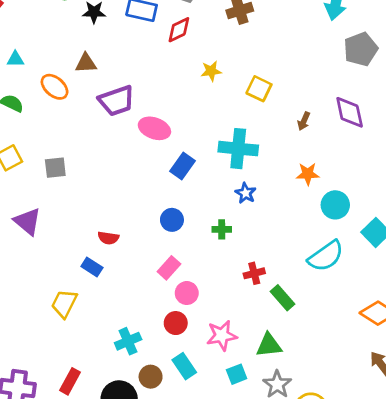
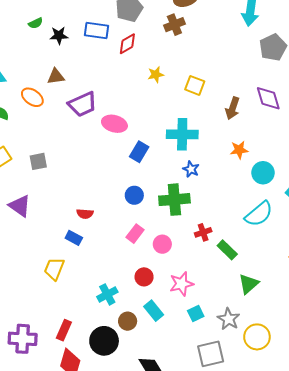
brown arrow: (304, 121) -> (233, 108), size x1.5
green cross: (222, 229) -> (174, 200), size x2.0
pink circle: (187, 293) -> (162, 244), moved
green triangle: (269, 345) -> (249, 284), moved, turned -30

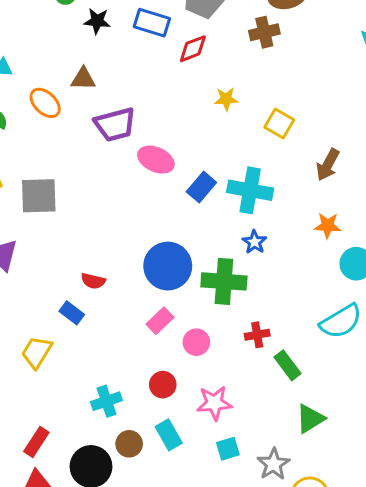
blue rectangle: (139, 152) -> (201, 187), moved
gray square: (38, 161) -> (39, 196), size x1.5
blue circle: (134, 195) -> (168, 266), size x1.8

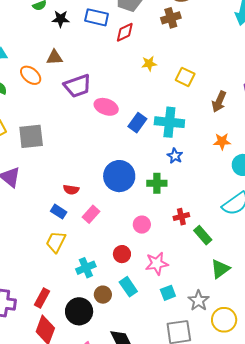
green cross: (224, 281) -> (157, 183), size x0.7
pink rectangle: (160, 321) -> (91, 214), moved
yellow trapezoid: (37, 352) -> (56, 242), moved

